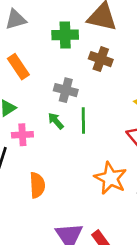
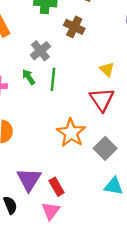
gray cross: (66, 90) -> (40, 51), turned 30

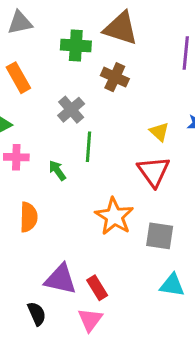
green arrow: (29, 77) -> (57, 170), moved
gray square: (105, 148) -> (160, 236), turned -35
purple triangle: (29, 179) -> (61, 279), turned -48

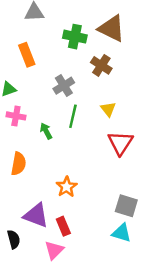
yellow triangle: (159, 132) -> (108, 109), moved
orange star: (114, 216) -> (67, 187), moved, size x0.7
gray square: (160, 236) -> (126, 206), moved

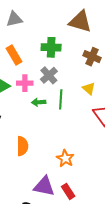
green cross: (75, 37) -> (51, 47), moved
brown cross: (101, 65) -> (92, 57), moved
pink cross: (16, 116) -> (25, 83), moved
green arrow: (46, 131) -> (39, 102), moved, turned -56

